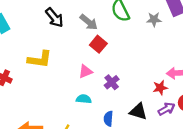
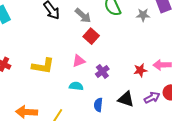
yellow L-shape: (40, 59) -> (43, 66), moved
red star: (160, 88) -> (140, 70), moved

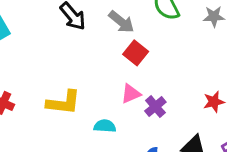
pink triangle: (79, 61) -> (131, 94), moved
cyan semicircle: (76, 86) -> (105, 126), moved

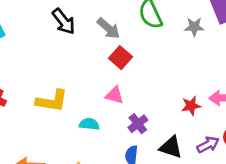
pink triangle: (131, 94) -> (114, 95), turned 36
purple cross: (155, 107) -> (138, 124), moved

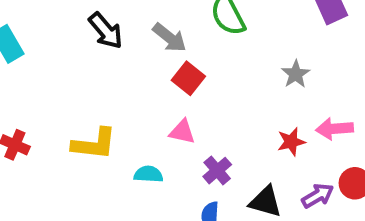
gray star: (194, 27) -> (296, 74), moved, turned -30

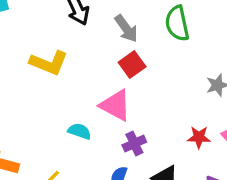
pink triangle: (182, 132) -> (115, 105), size x1.5
yellow L-shape: (94, 144) -> (49, 63), moved

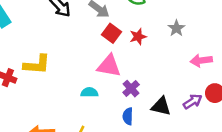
yellow L-shape: (49, 63) -> (37, 64), moved
red star: (199, 137) -> (138, 37), moved

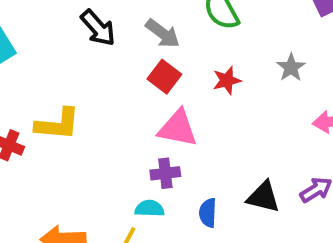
red square: (111, 33) -> (164, 77), moved
purple cross: (131, 89) -> (165, 173), moved, turned 35
cyan semicircle: (89, 92) -> (150, 208), moved

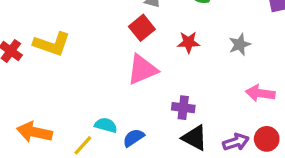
pink triangle: (178, 128) -> (142, 70), turned -48
purple cross: (165, 173) -> (183, 108), moved
blue semicircle: (208, 213) -> (133, 138), moved, turned 40

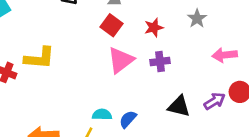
purple cross: (183, 108) -> (160, 62), moved

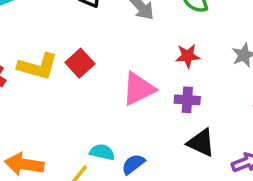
red square: (111, 25) -> (80, 63), moved
black triangle: (179, 106) -> (201, 143), moved

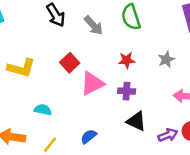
red square: (80, 63) -> (70, 63), moved
cyan semicircle: (102, 152) -> (43, 110), moved

